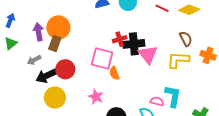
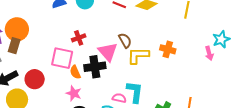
brown semicircle: (186, 39) -> (125, 40), moved
black cross: (134, 44) -> (95, 67), moved
red circle: (65, 69) -> (35, 79), moved
pink star: (96, 97) -> (74, 93), moved

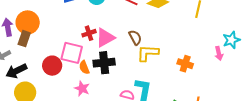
orange cross: (168, 49) -> (185, 64), moved
pink triangle: (108, 52) -> (105, 38), moved, turned 40
red circle: (35, 79) -> (52, 66), moved

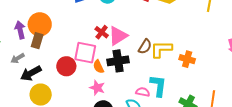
red cross: (89, 33) -> (102, 32), turned -32
brown semicircle: (135, 38) -> (145, 47), moved, turned 63
orange cross: (185, 64) -> (187, 59), moved

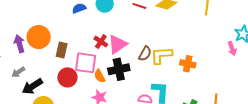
brown rectangle: (37, 41) -> (62, 50), moved

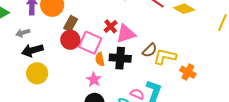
red circle: (67, 77) -> (70, 40), moved

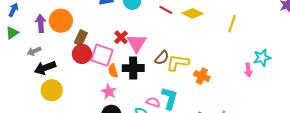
pink triangle: (126, 34) -> (137, 43), turned -35

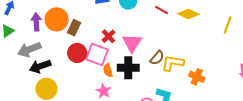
red cross: (121, 37) -> (108, 36), moved
brown rectangle: (81, 38) -> (74, 28), moved
gray arrow: (34, 51) -> (29, 49), size x1.6

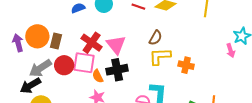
red cross: (108, 36) -> (92, 43), size x1.5
gray arrow: (29, 49) -> (40, 68), moved
brown semicircle: (157, 58) -> (155, 38), moved

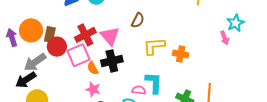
brown semicircle: (155, 38) -> (138, 20), moved
red cross: (92, 43) -> (85, 35), turned 30
pink square: (84, 63) -> (79, 55), turned -30
red circle: (64, 65) -> (57, 47), moved

